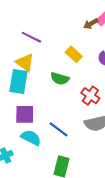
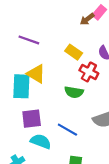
yellow triangle: (25, 63) -> (36, 74), moved
green semicircle: (60, 79) -> (74, 92), moved
red cross: (90, 96) -> (89, 72), moved

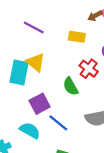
yellow rectangle: (74, 52) -> (77, 37), moved, turned -35
green semicircle: (74, 92) -> (71, 86), turned 42
purple square: (32, 119) -> (40, 104), moved, turned -30

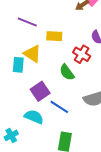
yellow rectangle: (77, 37) -> (54, 36), moved
cyan rectangle: (19, 72) -> (18, 65), size x0.7

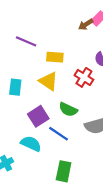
yellow triangle: (32, 54) -> (48, 81), moved
green semicircle: (67, 72) -> (68, 109), moved, turned -30

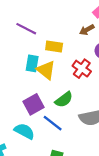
brown arrow: (86, 24) -> (87, 30), moved
cyan rectangle: (15, 87) -> (32, 63), moved
green semicircle: (68, 109) -> (64, 100), turned -66

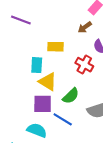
purple line: (26, 29) -> (21, 20), moved
yellow triangle: (46, 70) -> (48, 82), moved
purple square: (34, 104) -> (43, 104), turned 36

